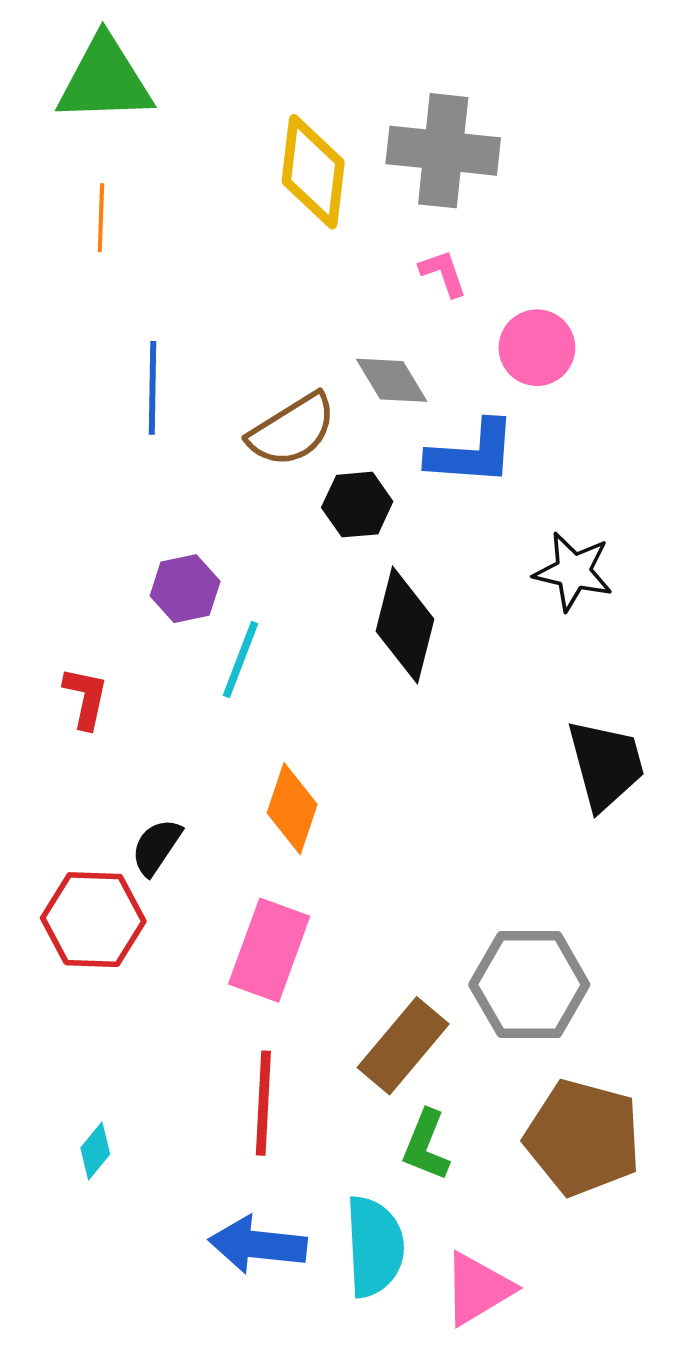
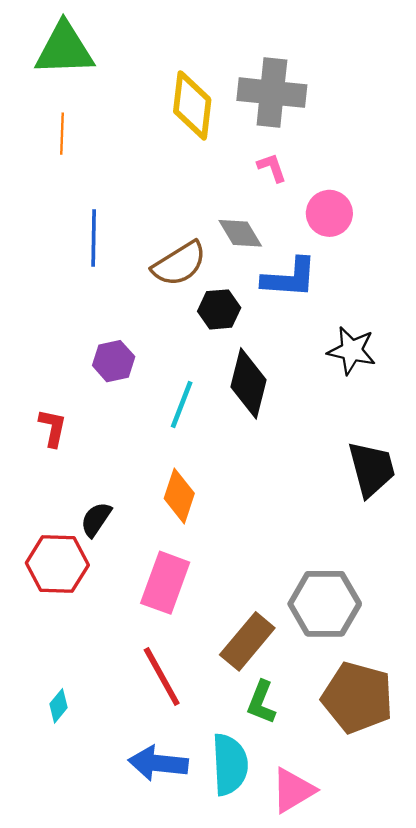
cyan line: (241, 659) -> (182, 404), moved
red line: (263, 1103) -> (162, 677), turned -32

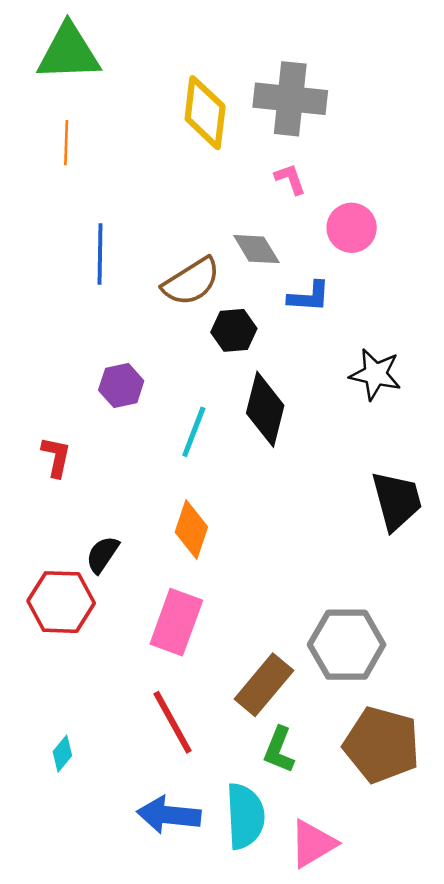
blue L-shape: (289, 278) -> (309, 297), size x0.7

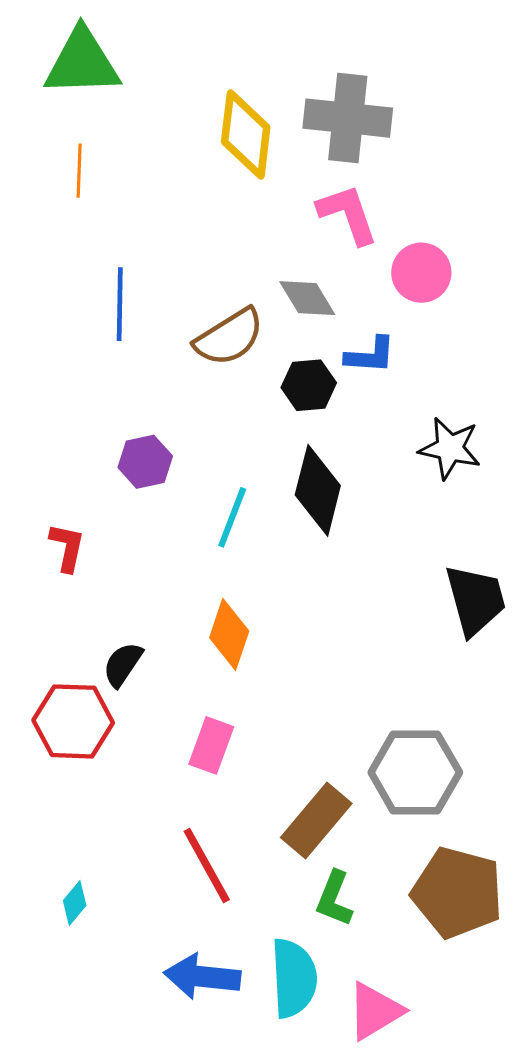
pink L-shape: (290, 179) -> (348, 214), size x1.6
black hexagon: (234, 330) -> (309, 385), moved
pink rectangle: (176, 622) -> (211, 745), size x0.7

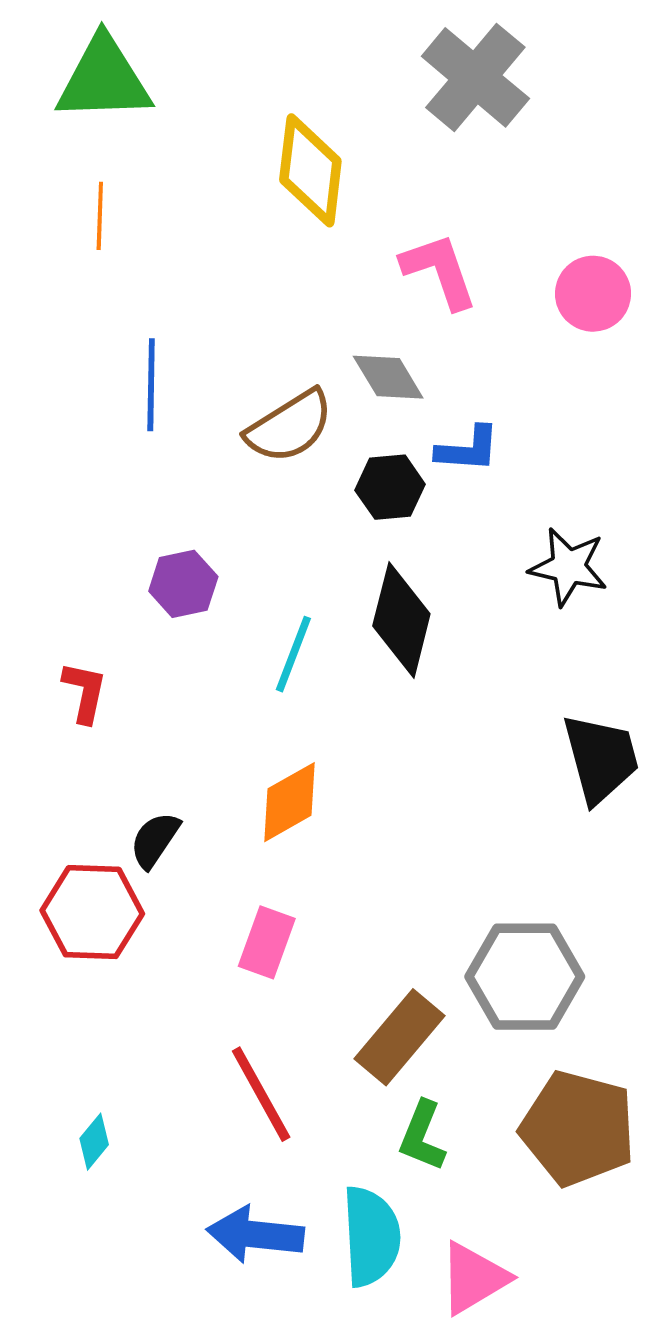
gray cross: (348, 118) -> (475, 77), moved, turned 34
pink circle: (421, 273) -> (593, 294), moved
orange diamond: (229, 634) -> (290, 802), turned 42

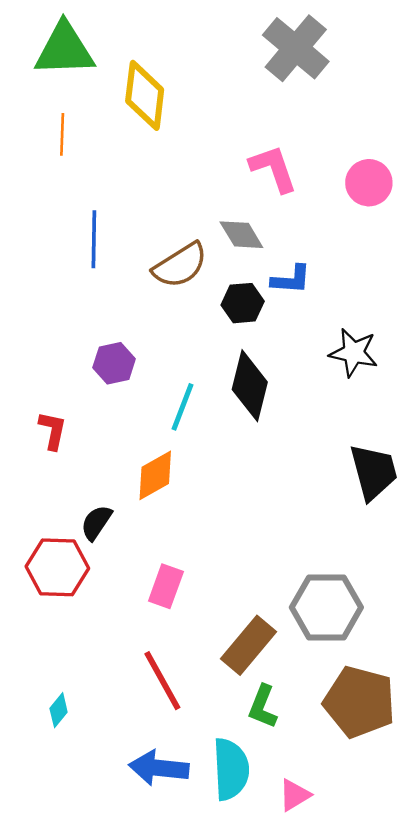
yellow diamond: (310, 170) -> (145, 95), moved
orange diamond: (290, 802) -> (155, 475), moved
pink triangle: (474, 1278) -> (295, 795), size x0.7

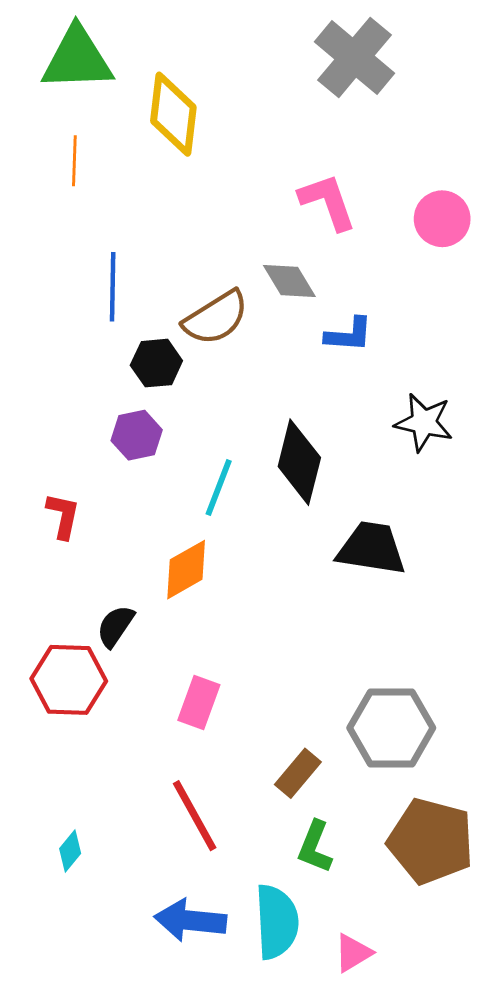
black hexagon: (243, 303) -> (156, 363), moved
black trapezoid: (374, 472) -> (371, 548), moved, turned -66
brown rectangle: (249, 645) -> (298, 773), size x0.7

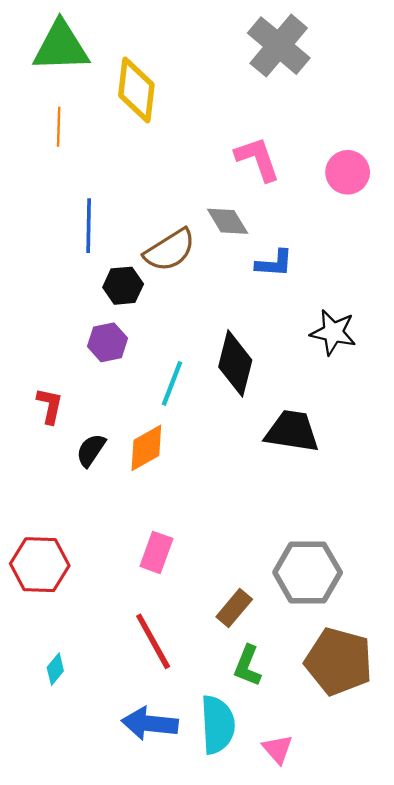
black semicircle: (115, 626) -> (91, 450), moved
red hexagon: (69, 680) -> (40, 565), moved
pink triangle: (353, 953) -> (278, 749), turned -40

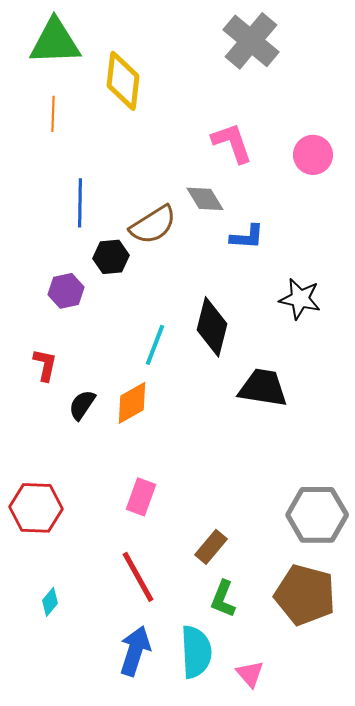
purple hexagon: (108, 342) -> (66, 291), moved
gray hexagon: (308, 572) -> (317, 515), moved
blue arrow: (150, 724) -> (135, 651), turned 102

